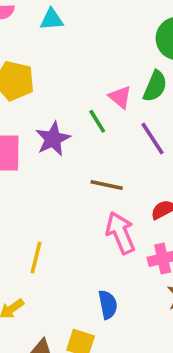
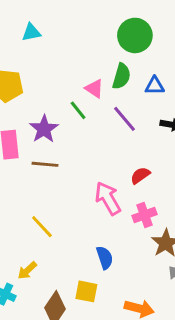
brown line: (107, 185) -> (45, 164), moved
yellow line: (36, 257) -> (42, 227), turned -50

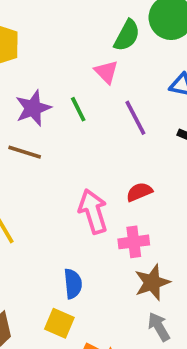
green semicircle: (122, 76) -> (127, 35), moved
green line: (78, 110) -> (78, 109), moved
yellow square: (86, 291) -> (59, 323), moved

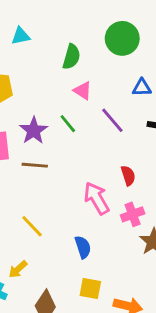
green semicircle: (127, 35) -> (71, 57), moved
red semicircle: (139, 192) -> (128, 176), turned 108
blue semicircle: (73, 284) -> (83, 247), moved

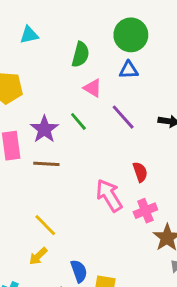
blue triangle: (142, 88) -> (129, 70), moved
blue semicircle: (83, 247) -> (79, 271), moved
yellow arrow: (18, 269) -> (38, 256), moved

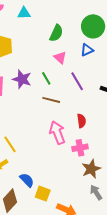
blue triangle: (129, 70) -> (87, 50), turned -32
purple star: (44, 129) -> (22, 79), turned -30
brown line: (46, 164) -> (51, 100), moved
blue semicircle: (79, 271) -> (27, 180), turned -35

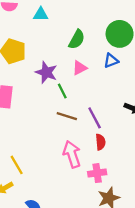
pink triangle: (60, 58) -> (80, 68), turned 48
purple star: (22, 79) -> (46, 72), moved
purple line: (77, 81) -> (95, 118), moved

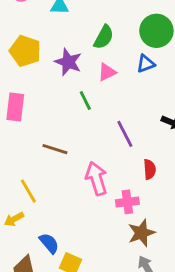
purple star: (46, 72) -> (68, 62), moved
brown line: (67, 116) -> (55, 149), moved
red semicircle: (100, 142) -> (150, 169), moved

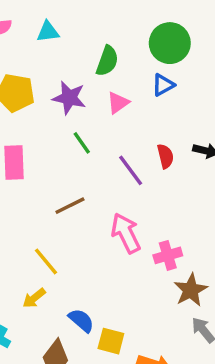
green line: (85, 101) -> (82, 143), moved
purple line: (125, 134) -> (131, 170), moved
brown line: (55, 149) -> (70, 206), turned -35
red semicircle: (150, 169) -> (165, 156), moved

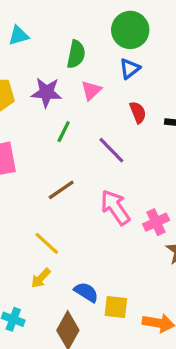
green line: (82, 143) -> (64, 132), turned 70
red semicircle: (165, 156) -> (138, 112), moved

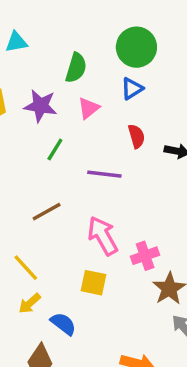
purple line: (111, 150) -> (104, 174), turned -44
yellow arrow: (41, 278) -> (30, 303), moved
yellow square: (116, 307) -> (93, 283), moved

